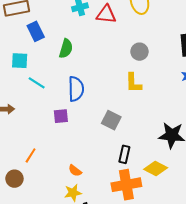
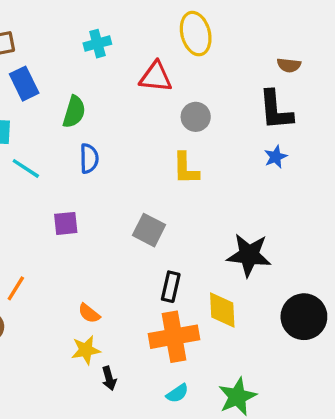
red triangle: (106, 14) -> (156, 77), moved
blue semicircle: (76, 89) -> (89, 158), moved, size x0.7
yellow diamond: (156, 169) -> (222, 310), turned 60

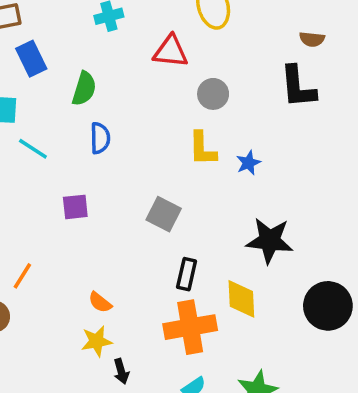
blue star: (276, 157) -> (248, 163), moved

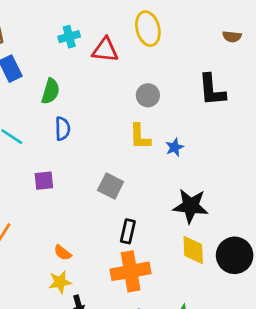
brown semicircle: (312, 39) -> (232, 37), moved
red triangle: (171, 52) -> (105, 50), moved
yellow diamond: (241, 299) -> (193, 250), moved

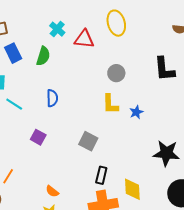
cyan cross: (69, 37) -> (57, 29), turned -35
green semicircle: (51, 91) -> (43, 56), moved
purple square: (44, 181) -> (38, 137), turned 35
black star: (191, 206) -> (166, 153), moved
yellow diamond: (193, 250) -> (132, 189), moved

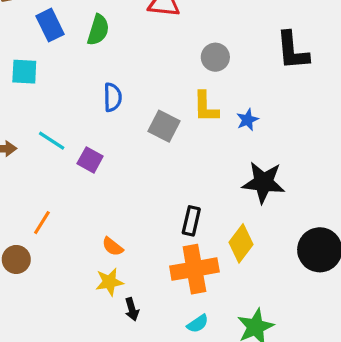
cyan line: (14, 104) -> (52, 141), moved
gray square: (88, 141) -> (164, 126), moved
black star: (166, 153) -> (264, 182), moved
yellow diamond: (132, 189) -> (241, 243), turned 40

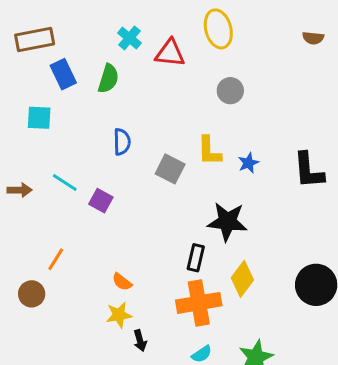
black L-shape: (292, 51) -> (309, 170), moved
gray circle: (215, 57) -> (230, 91), moved
black star: (264, 182) -> (227, 222), moved

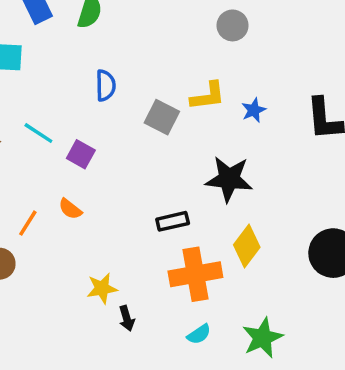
yellow L-shape: (209, 151) -> (208, 96), turned -96
black rectangle: (196, 258) -> (173, 221), moved, turned 64
orange semicircle: (122, 282) -> (70, 209), moved

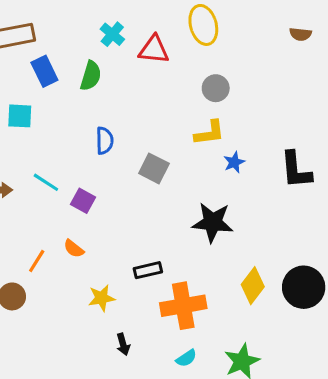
yellow L-shape: (208, 96) -> (209, 133), moved
black rectangle: (173, 221) -> (148, 270), moved
yellow diamond: (247, 246) -> (253, 286), moved
yellow star: (102, 288) -> (102, 298), moved

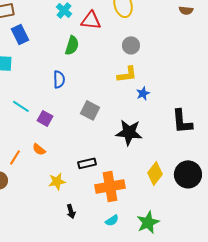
green semicircle: (91, 76) -> (72, 45), moved
gray square: (154, 168) -> (90, 110), moved
black L-shape: (296, 170) -> (182, 121), moved

